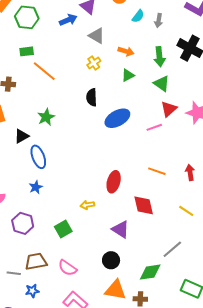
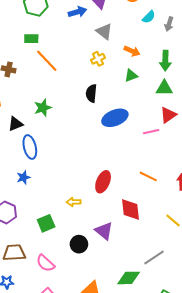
green triangle: (162, 84) -> (164, 88), turned -42
black circle: (111, 260) -> (79, 244), moved

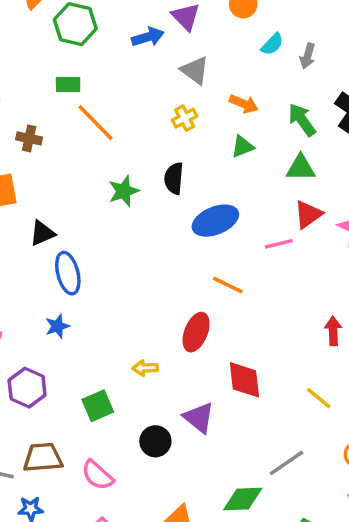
green arrow: (165, 61) -> (302, 120), turned 144
green star: (43, 108) -> (124, 191), moved
orange line: (148, 176) -> (228, 285), moved

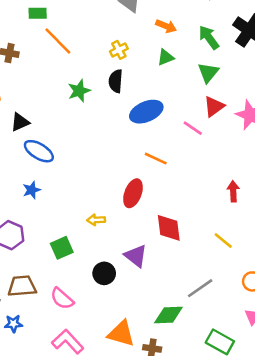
yellow cross: (185, 118) -> (119, 50), moved
green triangle: (301, 168) -> (208, 72), turned -50
pink line: (279, 244) -> (193, 128), turned 48
blue ellipse: (68, 273) -> (39, 151), turned -44

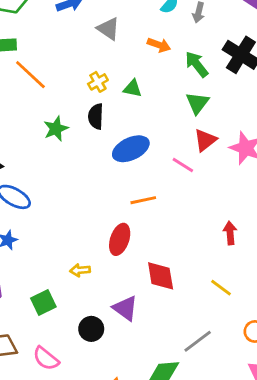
orange arrow: (166, 26) -> (159, 45), moved
green triangle: (166, 57) -> (133, 88), moved, turned 36
orange line: (156, 159) -> (143, 200), turned -35

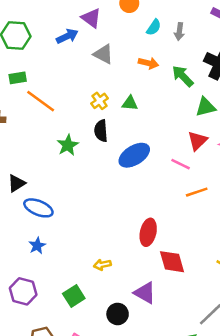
green triangle: (197, 103) -> (206, 107), moved, turned 45
orange line: (143, 200) -> (197, 192), moved
red ellipse: (120, 239) -> (148, 232), moved

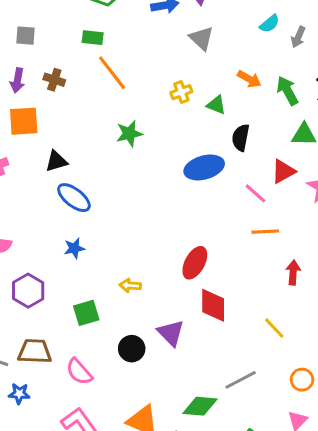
orange arrow: (148, 63) -> (249, 79), moved
black semicircle: (101, 131) -> (241, 138), moved
blue star: (37, 246) -> (74, 248), moved

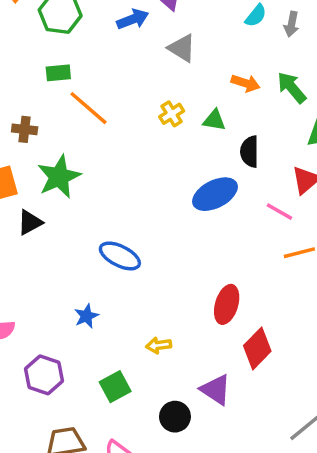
green star: (129, 134) -> (59, 177), moved, size x1.4
black triangle: (56, 161) -> (30, 222), moved
blue ellipse: (74, 198) -> (120, 256), moved
red diamond: (213, 305) -> (257, 348), turned 56

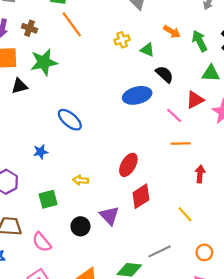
black semicircle: (250, 152) -> (164, 74), turned 120

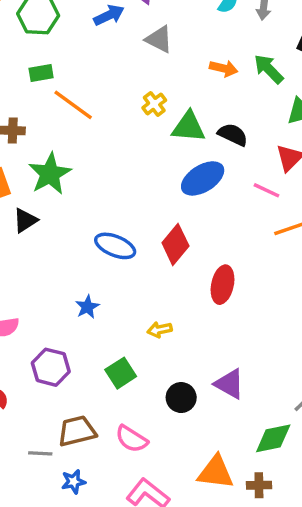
green triangle: (147, 50) -> (189, 127), moved, size x1.5
red diamond: (141, 196) -> (175, 244), moved
purple triangle: (109, 216) -> (229, 384), moved

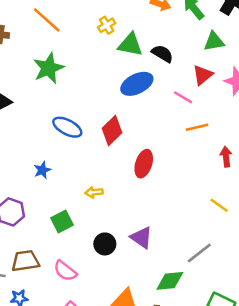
green star: (50, 174) -> (49, 68), moved

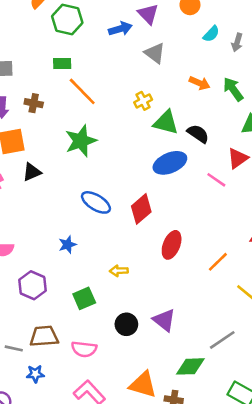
orange line: (197, 127) -> (218, 262), moved, turned -35
pink semicircle: (65, 271) -> (84, 349), turned -35

